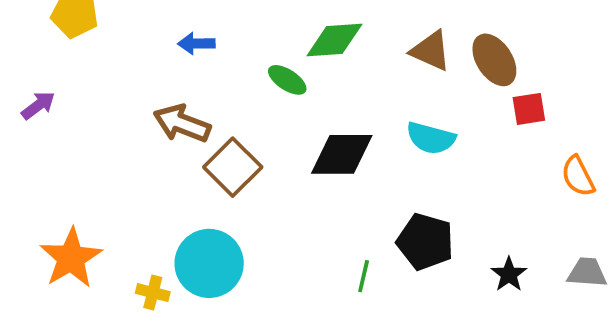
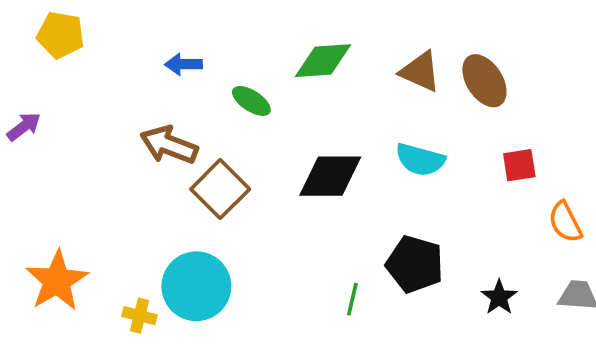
green ellipse: (287, 80) -> (251, 101), moved
red square: (529, 109) -> (519, 165), moved
orange semicircle: (578, 176) -> (565, 222), moved

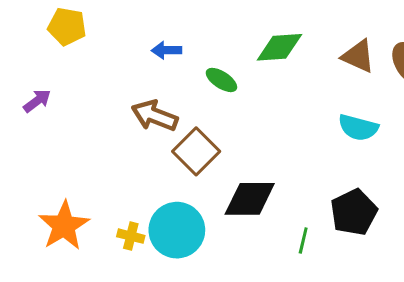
black diamond: (330, 176) -> (250, 199), moved
black pentagon: (415, 264) -> (354, 212), turned 30
yellow cross: (139, 316) -> (131, 236), moved

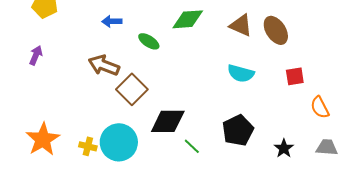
purple arrow: (37, 101) -> (36, 55), moved, turned -30
green line: (303, 241) -> (192, 146), moved, turned -60

